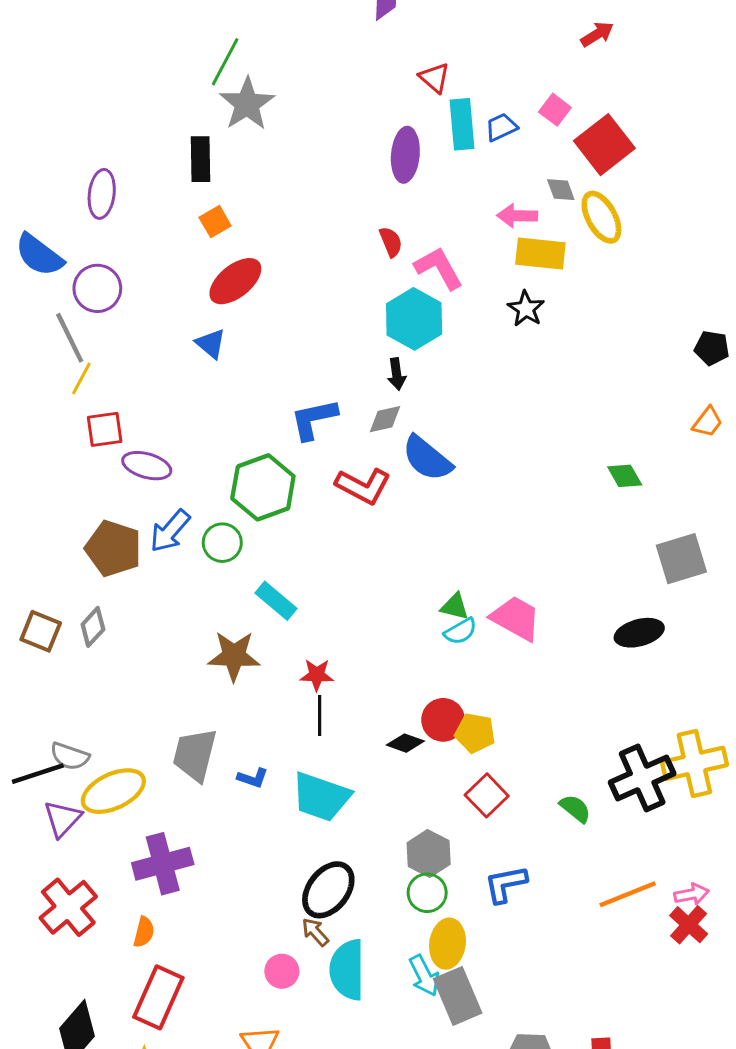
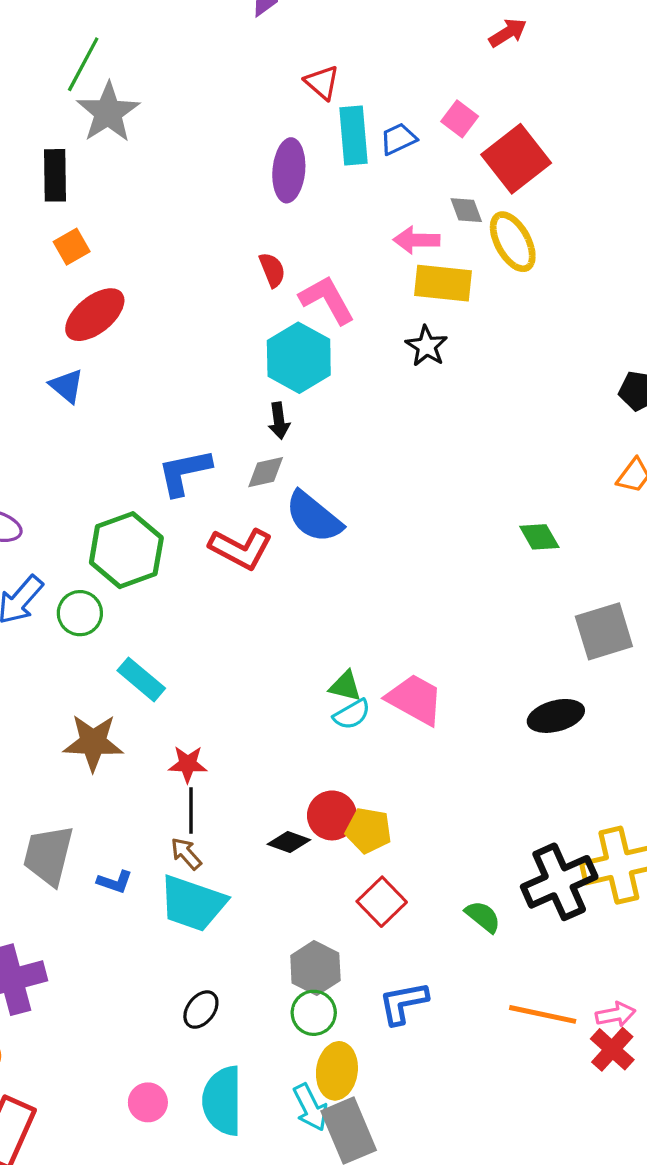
black ellipse: (328, 890) -> (201, 1010), size x0.6
orange line: (628, 894) -> (543, 1014), turned 34
brown arrow: (315, 932) -> (186, 854), moved

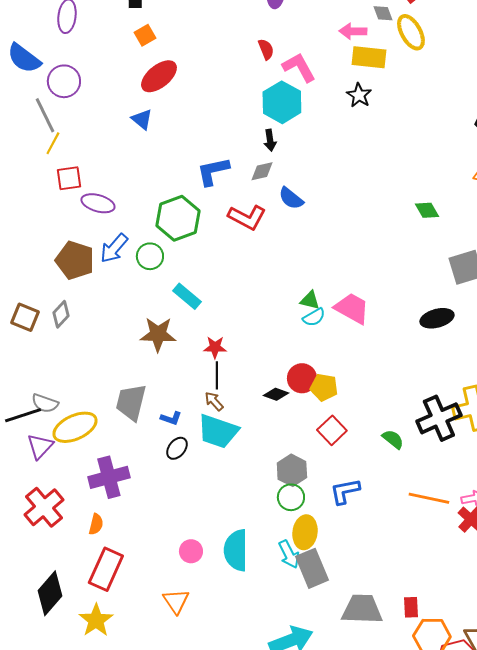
blue semicircle: (314, 517) -> (291, 198), size x0.7
black ellipse: (201, 1010) -> (177, 448), moved

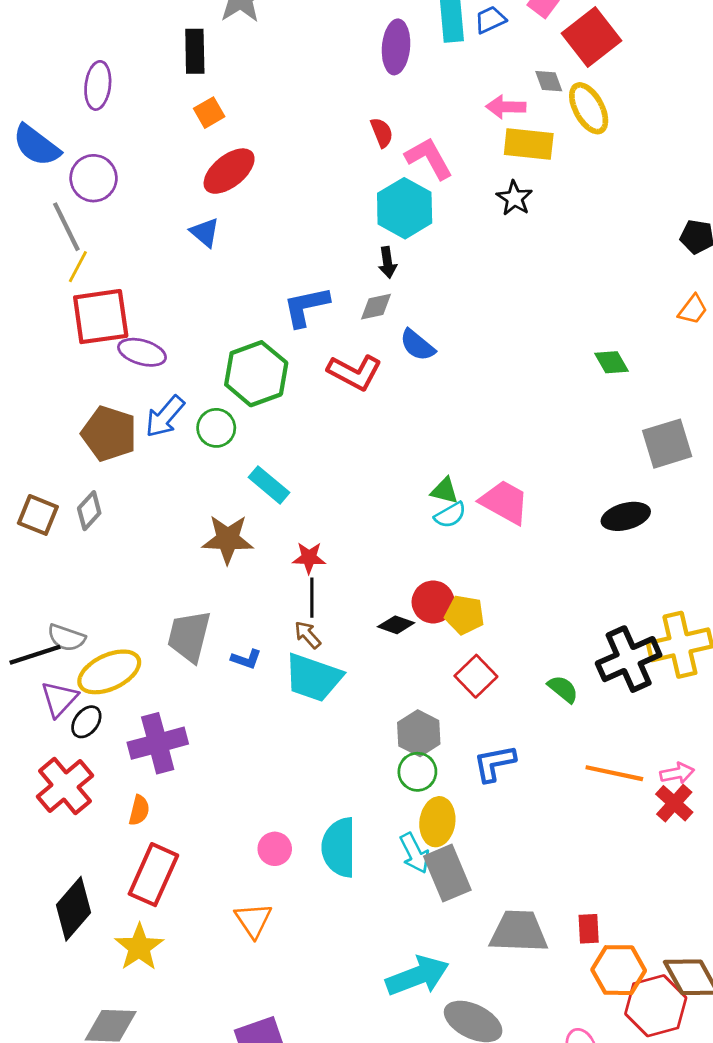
red square: (69, 178) -> (101, 317), size x1.6
black ellipse: (177, 448) -> (86, 722), moved

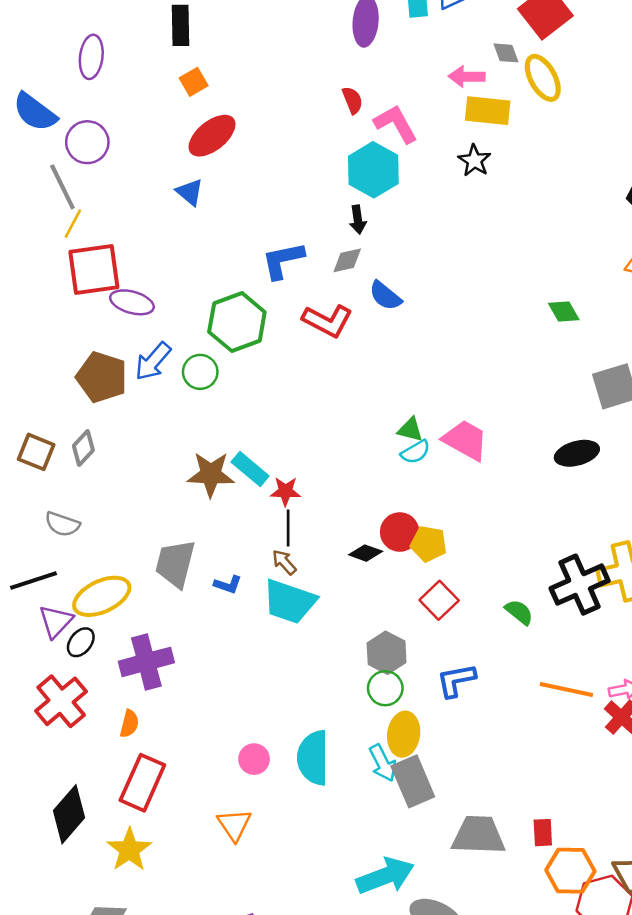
cyan rectangle: (269, 485) -> (250, 469), moved
gray semicircle: (66, 638) -> (62, 524), moved

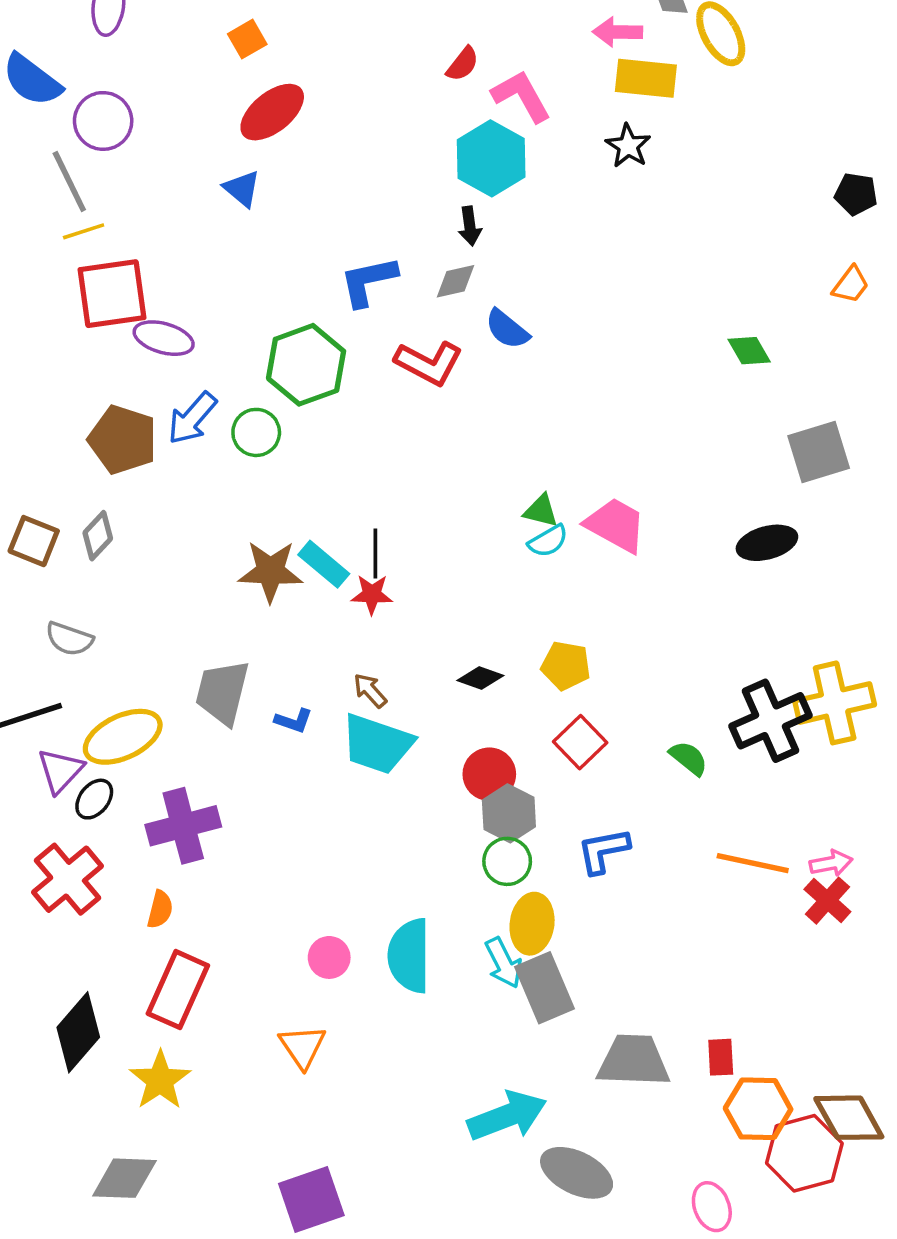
red semicircle: (352, 100) -> (463, 64), turned 60
yellow line: (73, 224) -> (84, 231), turned 44
black line: (288, 528) -> (375, 553), moved
red circle: (400, 532) -> (489, 774), moved

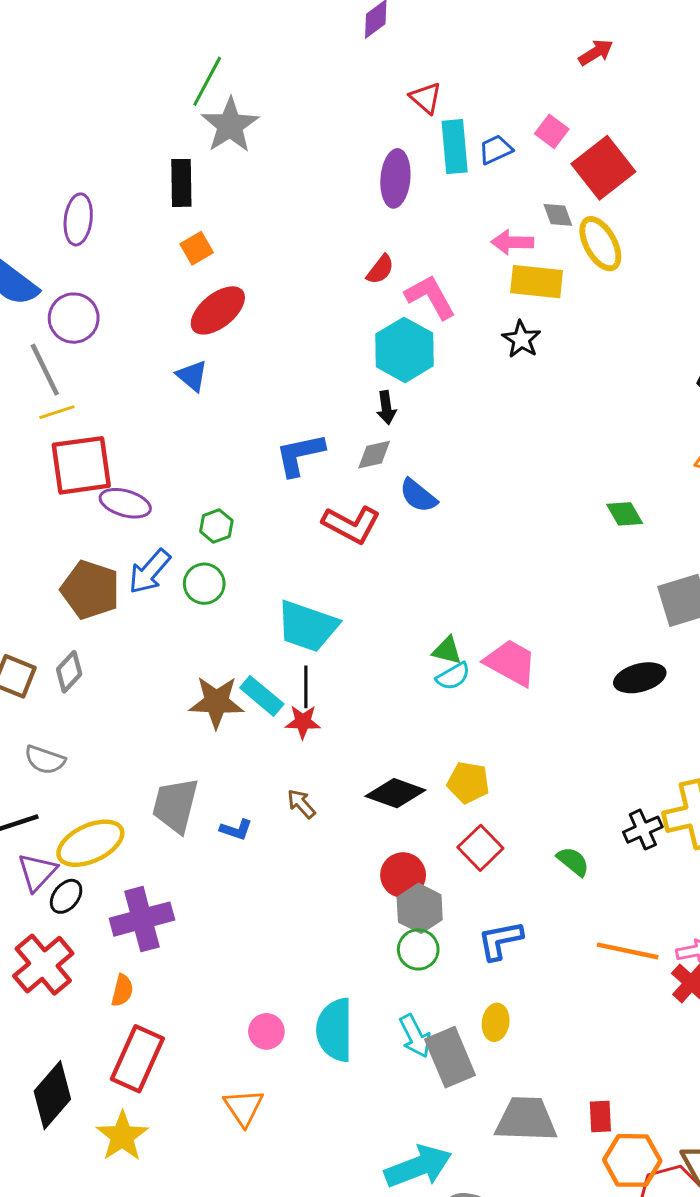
green hexagon: (306, 365) -> (216, 526), moved, size x0.5
black diamond: (480, 678) -> (395, 793), size x1.5
black cross: (771, 721) -> (643, 830), size x0.6
cyan trapezoid: (377, 744) -> (307, 626), moved
yellow ellipse: (532, 924) -> (496, 1022), moved, size x0.7

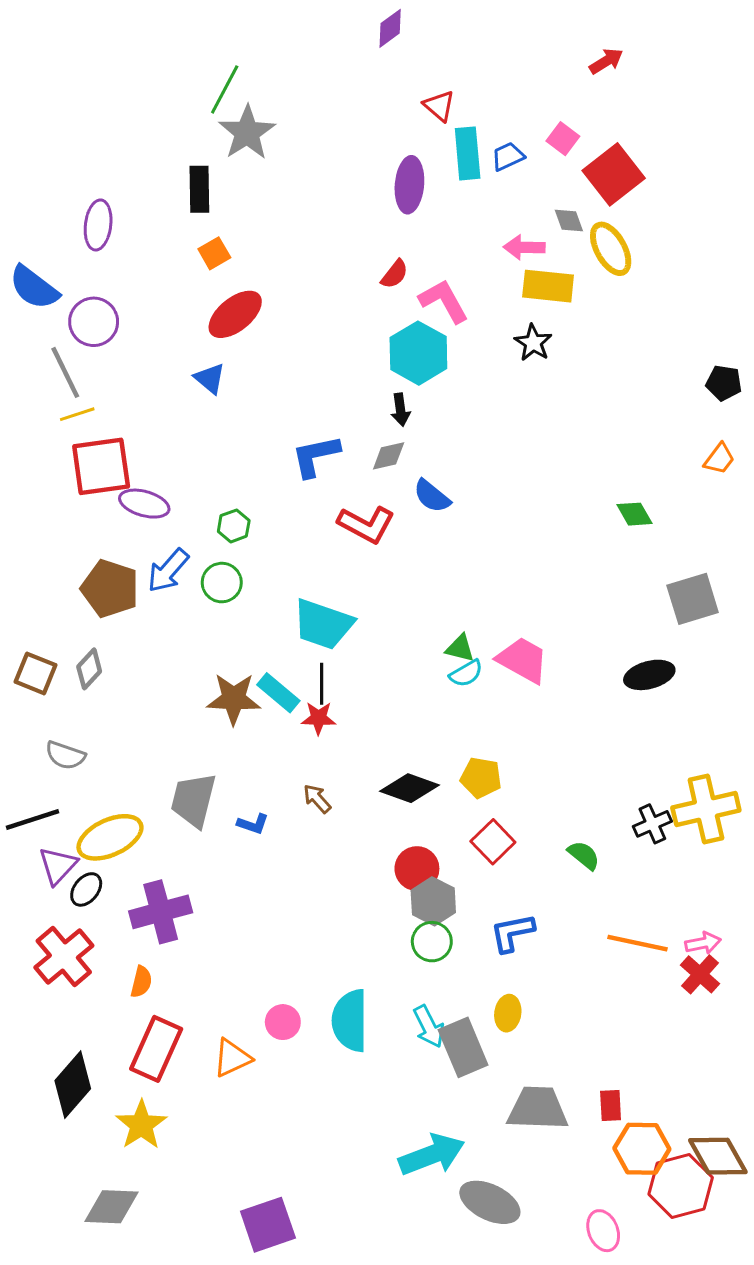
orange triangle: (244, 1107) -> (232, 1058), moved, turned 39

